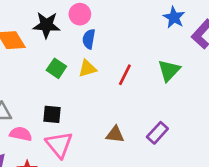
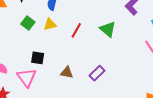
green triangle: (169, 70) -> (108, 29), turned -36
black square: (52, 114) -> (38, 58), moved

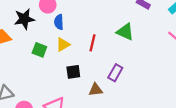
black square: (38, 58) -> (73, 72), moved
purple rectangle: (97, 73) -> (115, 73), moved

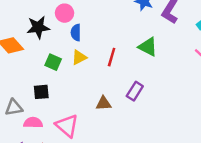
black square: (73, 72) -> (41, 92), moved
brown triangle: (96, 90) -> (103, 103), moved

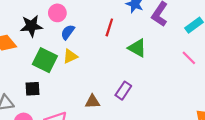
blue semicircle: (76, 33) -> (68, 32), turned 35
red line: (112, 57) -> (109, 27), moved
green square: (53, 62) -> (45, 60), size x1.5

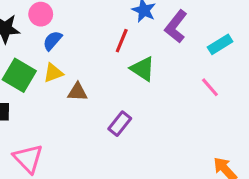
red line: (109, 27) -> (122, 41), moved
brown triangle: (93, 102) -> (77, 92), moved

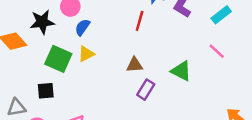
green triangle: (143, 69) -> (181, 71), moved
brown triangle: (77, 92) -> (135, 65), moved

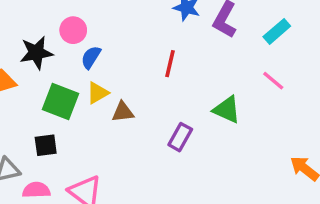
red line: (140, 21) -> (170, 64), moved
brown triangle: (135, 65) -> (123, 112), moved

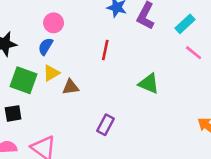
pink circle: (73, 30) -> (54, 23), moved
pink line: (273, 81) -> (194, 53), moved
purple rectangle: (180, 137) -> (105, 125), moved

